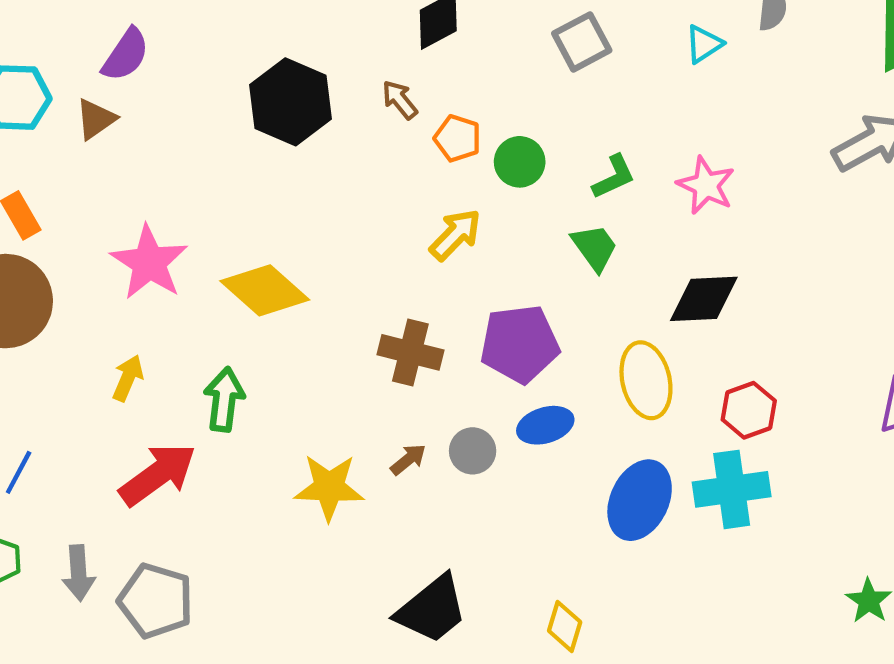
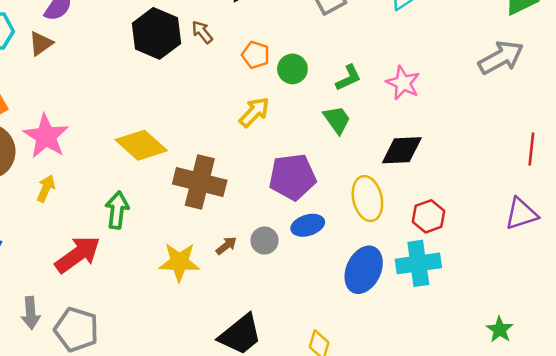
brown arrow: (400, 100) -> (202, 32), moved
pink star: (149, 262) -> (46, 136), moved
brown cross: (410, 352) -> (200, 182), moved, size x1.4
yellow arrow: (128, 378) -> (46, 188), moved

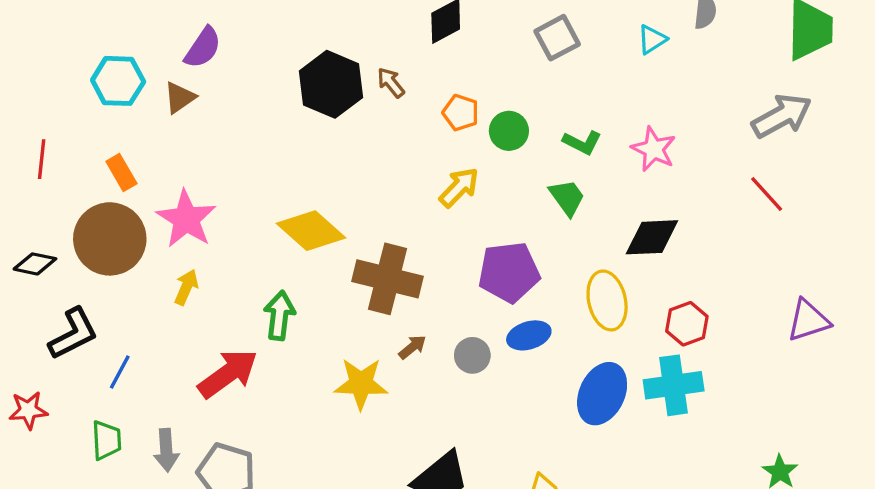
green L-shape: (348, 78) -> (582, 142), turned 52
red line: (531, 149) -> (767, 194), moved, turned -48
brown arrow: (226, 246) -> (412, 347), moved

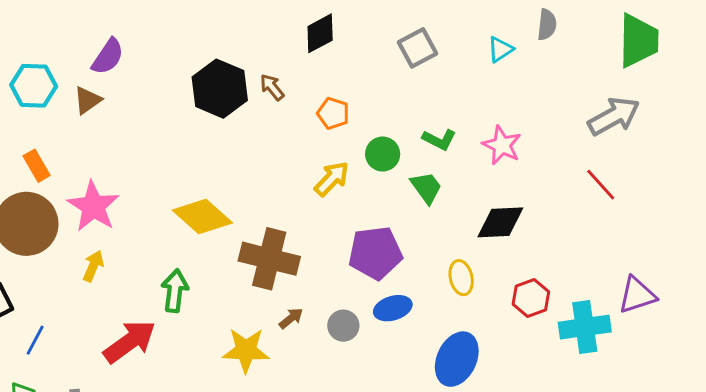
green circle: (509, 131) -> (383, 154), moved
yellow ellipse: (607, 300) -> (461, 278), size x0.7
cyan cross: (674, 385) -> (585, 327), moved

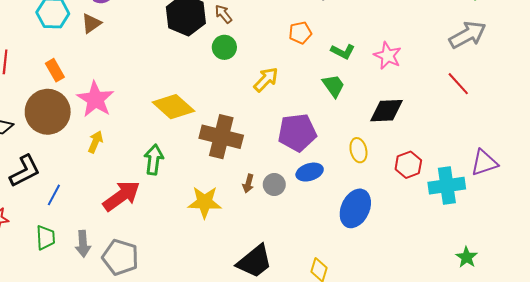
orange pentagon: (333, 113) -> (300, 33), moved, turned -30
green circle: (383, 154) -> (224, 47), moved
brown arrow: (291, 318) -> (248, 183), moved, turned 144

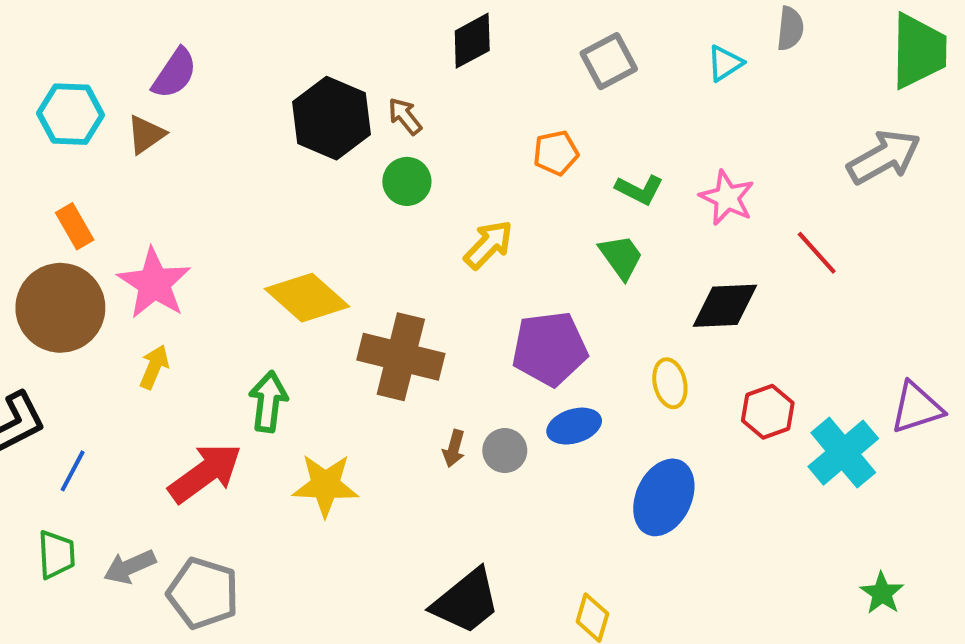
red line: (458, 84) -> (817, 253), moved
cyan cross: (447, 186) -> (843, 453), turned -32
yellow star: (205, 202) -> (325, 485), moved
gray arrow: (83, 244) -> (130, 567), turned 70

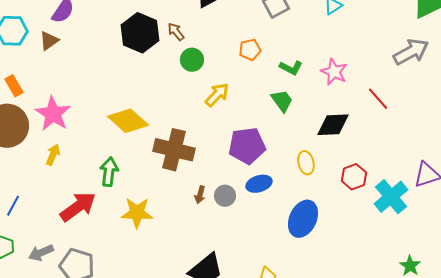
green circle: (407, 181) -> (192, 60), moved

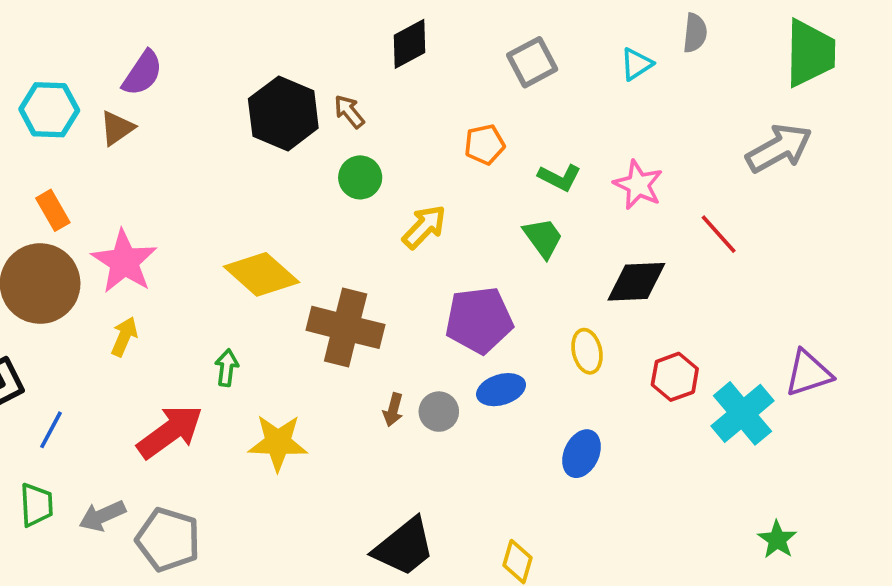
green circle: (192, 60) -> (360, 177), moved
green arrow: (109, 172) -> (227, 368), size x0.7
blue ellipse: (303, 219) -> (582, 454), size x0.7

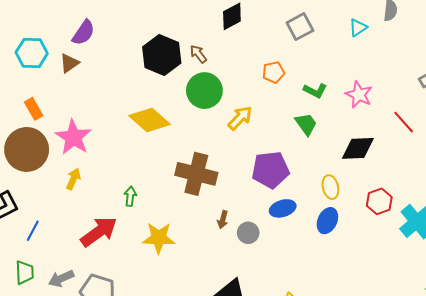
green circle: (360, 177) -> (204, 91), size x1.5
yellow diamond: (261, 274) -> (150, 120), moved
gray circle: (439, 412) -> (248, 233), moved
blue ellipse: (582, 454) -> (327, 221), moved

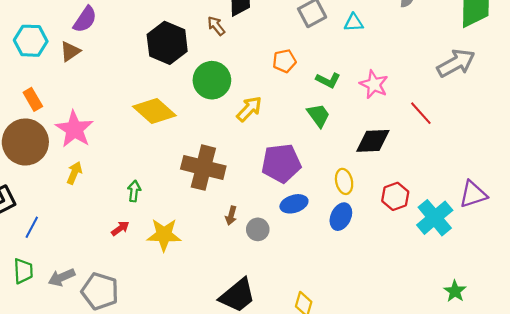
cyan triangle: (358, 28) -> (354, 23), moved, turned 30
brown arrow: (198, 54) -> (216, 26), moved
red arrow: (99, 232) -> (120, 228), moved, size x0.5

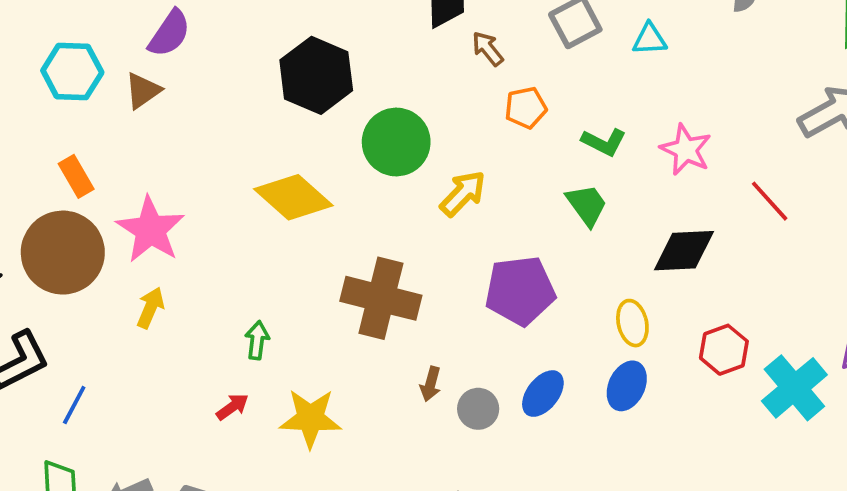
brown arrow: (216, 26) -> (488, 49), moved
blue ellipse: (294, 204) -> (543, 394), moved, turned -35

